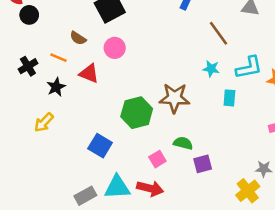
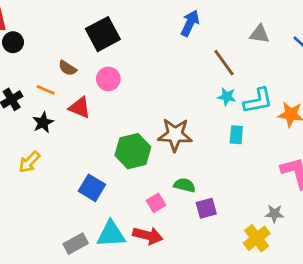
cyan star: (211, 69) -> (227, 97), moved

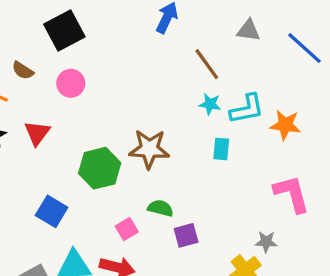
red triangle: (80, 108) -> (37, 133), moved, turned 45

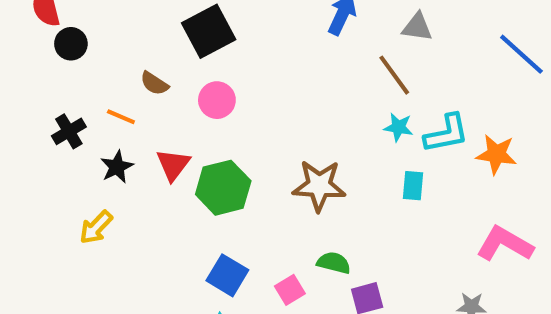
gray triangle: (248, 30) -> (417, 27), moved
green hexagon: (100, 168) -> (223, 188), moved
pink L-shape: (292, 194) -> (505, 244), turned -45
blue square: (52, 211) -> (227, 275), moved

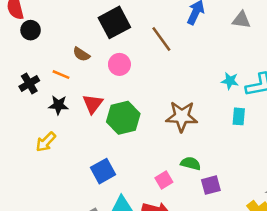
brown line: (394, 75) -> (161, 39), moved
black star: (117, 167) -> (58, 105), turned 30
blue square: (227, 275) -> (103, 171), moved, turned 30

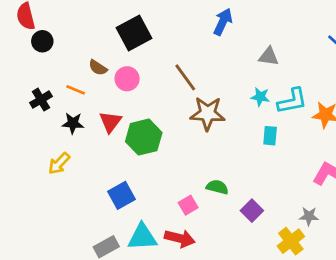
gray triangle: (241, 20) -> (269, 57), moved
brown line: (161, 39) -> (185, 77), moved
pink circle: (119, 64) -> (127, 79), moved
brown star: (182, 116) -> (208, 113), moved
purple square: (211, 185) -> (252, 211), moved, turned -30

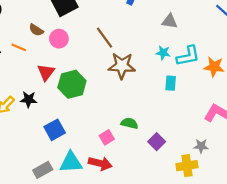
black star: (73, 123) -> (29, 99), moved
yellow cross: (291, 241) -> (187, 166), turned 30

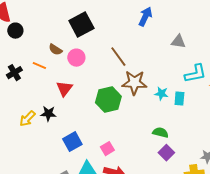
cyan star: (163, 53) -> (161, 94), moved
green hexagon: (72, 84) -> (108, 100), moved
green semicircle: (129, 123) -> (160, 133), moved
pink square: (107, 137) -> (107, 149), moved

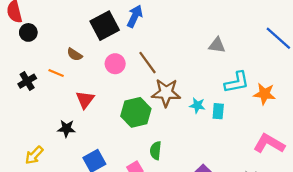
blue arrow: (145, 17) -> (135, 16), moved
pink circle: (76, 58) -> (115, 64), moved
yellow arrow: (27, 119) -> (34, 155), moved
green semicircle: (160, 133) -> (156, 151), moved, turned -98

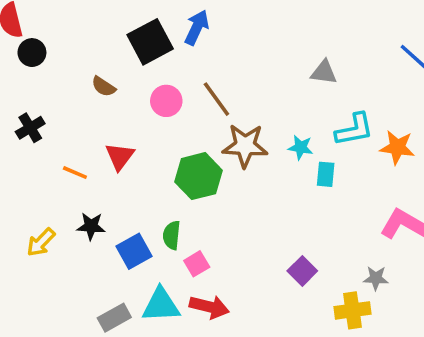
orange line: (56, 73) -> (75, 173), moved
cyan star: (197, 105) -> (301, 147), moved
black star: (67, 129) -> (91, 226), moved
green semicircle: (156, 151) -> (172, 235), moved

